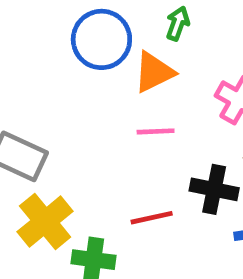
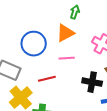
blue circle: (101, 39) -> (34, 44), moved
red line: (152, 218) -> (47, 79), moved

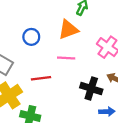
blue circle: (34, 44) -> (31, 37), size x0.6

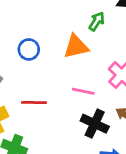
pink line: (66, 58) -> (83, 91), moved

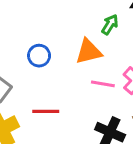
pink line: (83, 91) -> (103, 84), moved

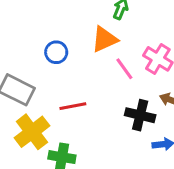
pink line: (103, 84) -> (124, 69), turned 55

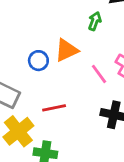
orange triangle: (104, 39) -> (66, 50), moved

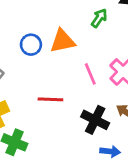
red line: (54, 108) -> (50, 99), moved

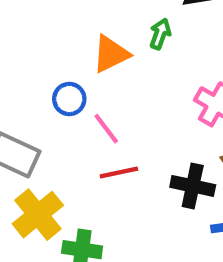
orange triangle: (63, 41) -> (111, 54), moved
pink line: (90, 74) -> (106, 129), moved

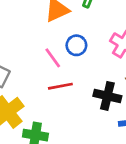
blue circle: (69, 99) -> (76, 45), moved

